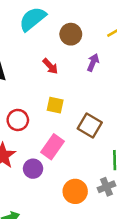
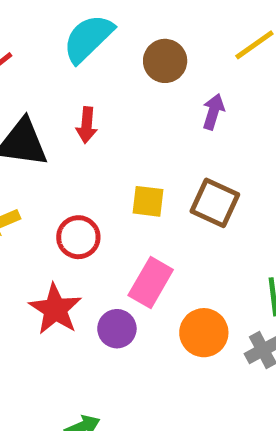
red arrow: (50, 66) -> (87, 125), moved, turned 54
brown square: (90, 126) -> (215, 203), moved
orange circle: (75, 191) -> (204, 333), moved

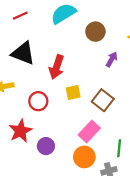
red arrow: (87, 125) -> (57, 67), moved, size x1.5
yellow square: (148, 201) -> (73, 92), turned -32
pink rectangle: (151, 282) -> (89, 131), moved

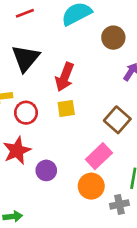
black triangle: (23, 53) -> (26, 58), turned 45
yellow square: (73, 92) -> (66, 109), moved
red circle: (38, 101) -> (26, 113), moved

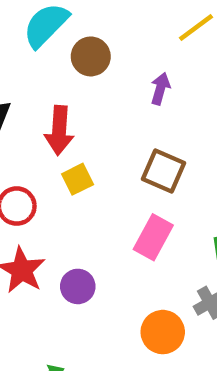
brown circle: (113, 38) -> (91, 56), moved
orange circle: (91, 186) -> (163, 332), moved

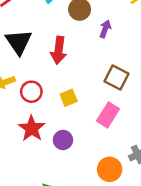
purple arrow: (160, 89) -> (105, 29), moved
yellow square: (78, 179) -> (69, 98), moved

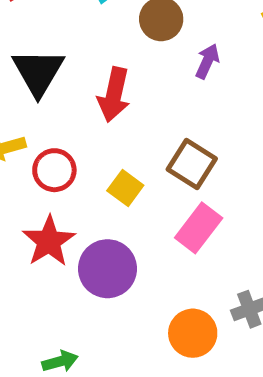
brown square: (116, 78) -> (192, 164), moved
yellow square: (69, 98) -> (125, 188), turned -36
purple circle: (63, 140) -> (107, 269), size x1.5

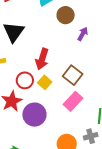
red arrow: (114, 95) -> (42, 59), moved
red circle: (54, 170) -> (25, 80), moved

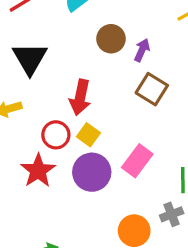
brown circle: (66, 15) -> (111, 39), moved
brown square: (73, 75) -> (152, 89), moved
purple circle: (34, 115) -> (92, 172), moved

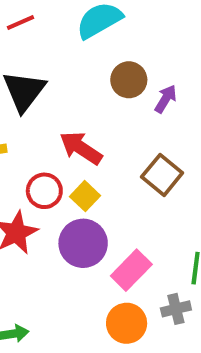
brown square: (152, 89) -> (162, 175), moved
red arrow: (80, 97) -> (81, 148), turned 104
pink rectangle: (137, 161) -> (131, 270), moved

